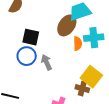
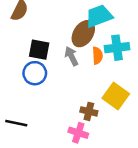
gray arrow: (47, 62) -> (71, 56), moved
brown cross: (82, 89) -> (89, 111), moved

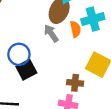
black square: (39, 50) -> (26, 70), moved, turned -30

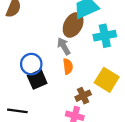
orange semicircle: (75, 29) -> (68, 66), moved
brown cross: (75, 83) -> (83, 96), turned -35

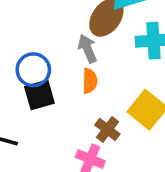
brown cross: (83, 96) -> (107, 129), turned -35

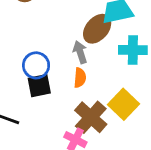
brown cross: (107, 129) -> (91, 117), size x1.6

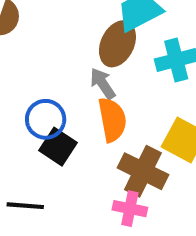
orange semicircle: (80, 78) -> (112, 120), size x1.5
black square: (39, 86) -> (58, 147), turned -30

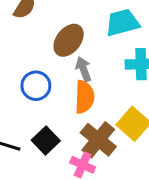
brown ellipse: (117, 44) -> (69, 40), moved
black square: (58, 147) -> (46, 140), moved

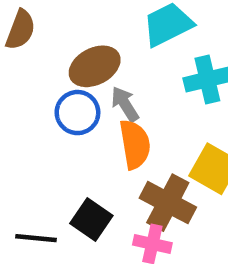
brown ellipse: (69, 40) -> (95, 66), turned 36
blue circle: (36, 86) -> (77, 113), moved

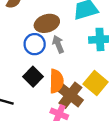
orange semicircle: (135, 144) -> (56, 81), moved
black square: (91, 219) -> (33, 77), moved

